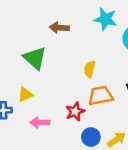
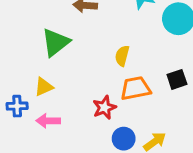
green triangle: (35, 58) -> (56, 42), turned 40
pink arrow: (40, 122) -> (48, 121), moved

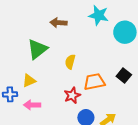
yellow semicircle: (122, 56) -> (70, 62), moved
black square: (177, 79) -> (124, 75), turned -32

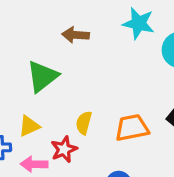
yellow semicircle: (70, 62) -> (84, 123), moved
red star: (72, 95) -> (64, 149), moved

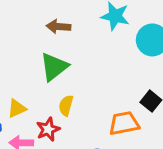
green triangle: (42, 76) -> (54, 67), moved
orange trapezoid: (132, 128) -> (124, 123), moved

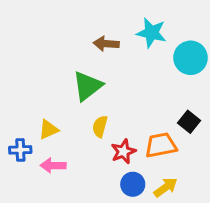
brown arrow: (58, 27) -> (106, 44), moved
red star: (48, 129) -> (123, 151), moved

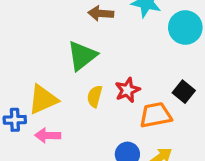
yellow triangle: (48, 130) -> (43, 99), size x1.5
red star: (123, 151) -> (127, 90), moved

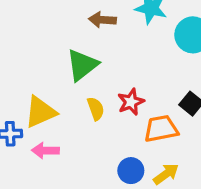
yellow semicircle: (95, 96) -> (96, 109), turned 145

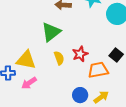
yellow triangle: (40, 112) -> (26, 60), turned 35
pink arrow: (45, 150) -> (29, 83), turned -35

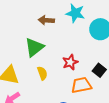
red star: (80, 54) -> (70, 62), moved

